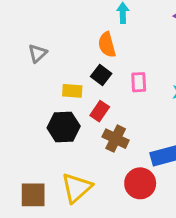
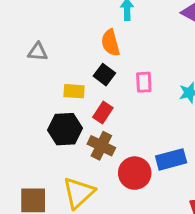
gray triangle: (38, 53) -> (38, 52), turned 48
brown cross: (116, 139) -> (101, 146), moved
red circle: (140, 183) -> (135, 173), moved

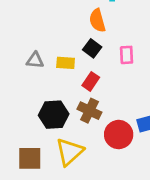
gray triangle: (38, 52) -> (35, 60), moved
black hexagon: (65, 129) -> (54, 115), moved

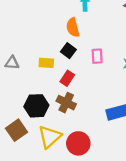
gray triangle: (35, 60) -> (12, 63), moved
red circle: (119, 135) -> (78, 143), moved
brown square: (30, 158) -> (16, 130), moved, turned -35

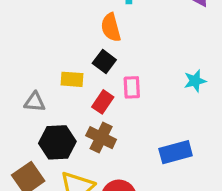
pink rectangle: (97, 56) -> (132, 87), moved
gray triangle: (12, 63) -> (35, 102), moved

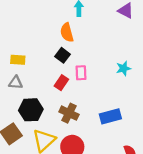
yellow rectangle: (72, 79) -> (18, 60), moved
brown cross: (101, 138) -> (69, 113), moved

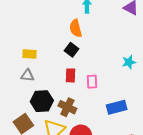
pink rectangle: (81, 73) -> (92, 82), moved
red rectangle: (61, 83) -> (71, 75), turned -32
brown cross: (69, 113) -> (67, 107), moved

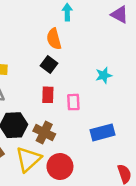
cyan star: (129, 62) -> (104, 75), moved

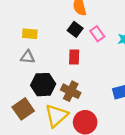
pink rectangle: (73, 102) -> (97, 34), moved, turned -32

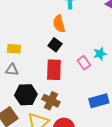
pink rectangle: (97, 34) -> (84, 63), moved
red rectangle: (74, 57) -> (54, 70), size x1.5

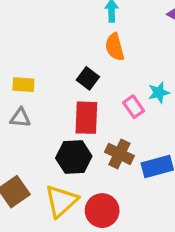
orange semicircle: (59, 24) -> (115, 47), moved
black hexagon: (26, 95) -> (74, 157), moved
brown cross: (51, 101) -> (119, 154), moved

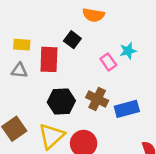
orange semicircle: (115, 47) -> (93, 15), turned -65
red rectangle: (86, 118) -> (49, 59), moved

